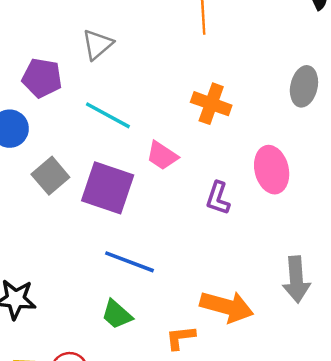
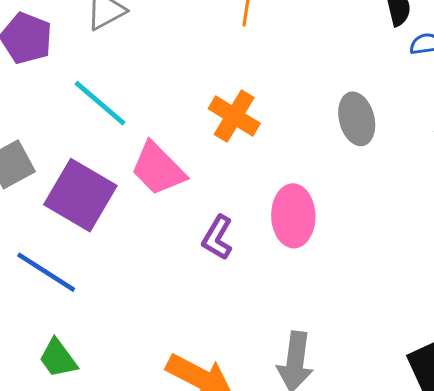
gray ellipse: (304, 86) -> (357, 119), turned -39
pink trapezoid: (162, 156) -> (158, 169), size x1.4
blue line: (129, 262) -> (46, 272), moved

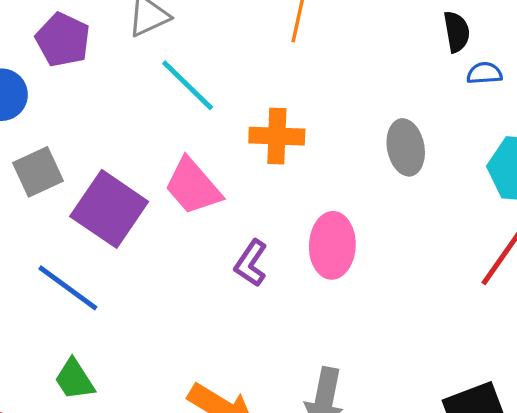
cyan line: (100, 103) -> (188, 85), moved
orange cross: (234, 116) -> (277, 136), turned -33

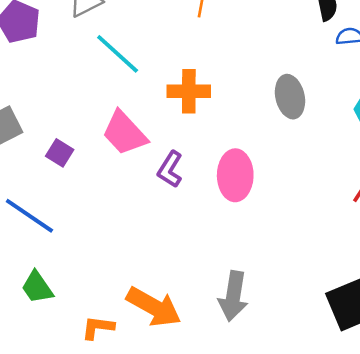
purple square: (109, 209) -> (60, 153), size x0.5
purple L-shape: (251, 263) -> (170, 169), moved

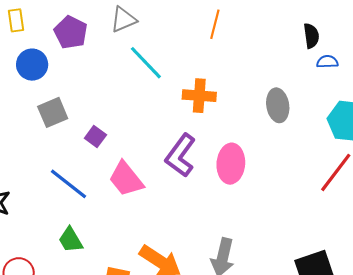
pink trapezoid: (125, 133) -> (126, 179), moved
purple L-shape: (170, 169) -> (180, 155), size x1.5

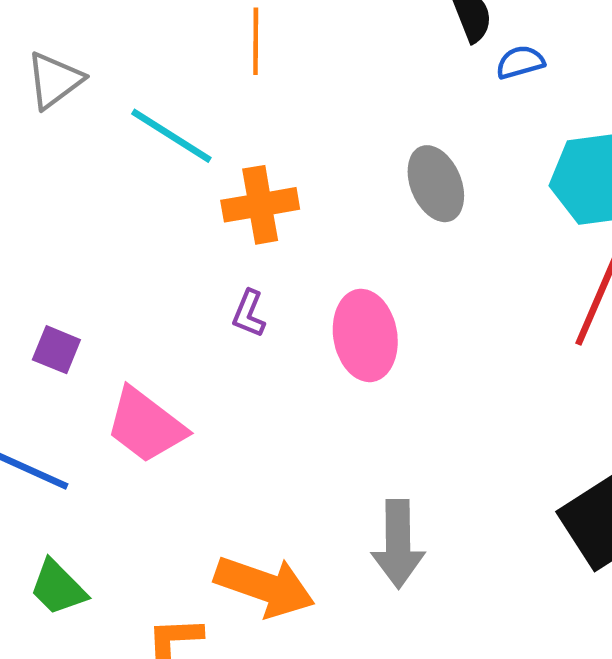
cyan line: (146, 63) -> (171, 136), moved
purple L-shape: (180, 155) -> (249, 314), moved, size x0.5

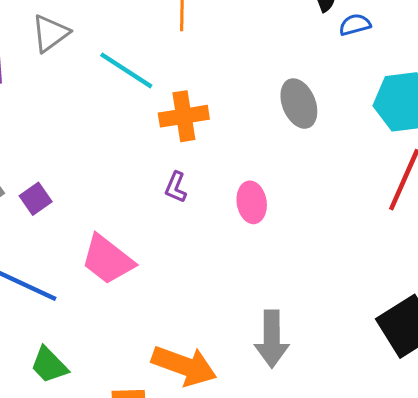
pink ellipse: (365, 335) -> (252, 202), size x0.7
purple square: (56, 350) -> (36, 199), moved, turned 32

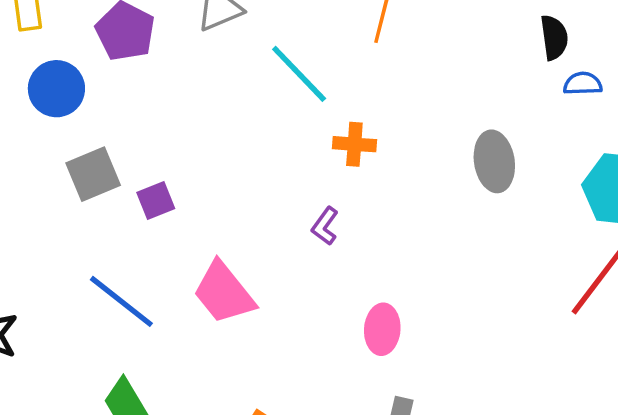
orange cross: (184, 116) -> (354, 144), size x0.7
pink ellipse: (252, 202) -> (382, 329), moved

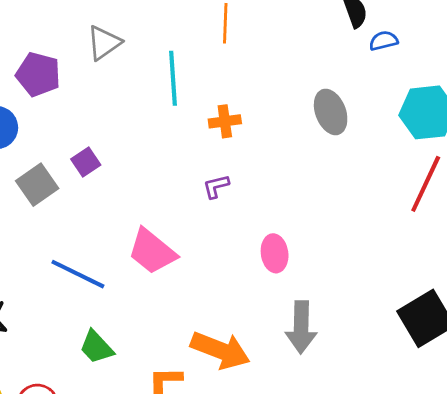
cyan line: (299, 74) -> (173, 78), turned 52
purple square: (156, 200) -> (86, 162), moved
purple L-shape: (325, 226) -> (216, 186), turned 52

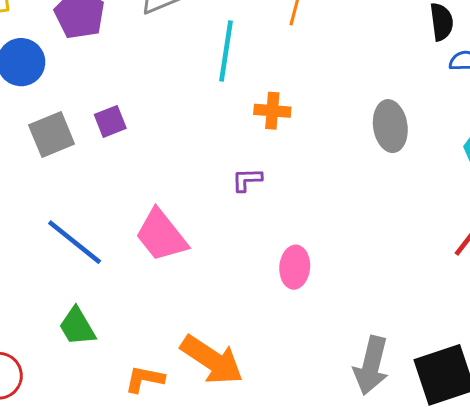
gray arrow: (301, 327) -> (371, 366), moved

